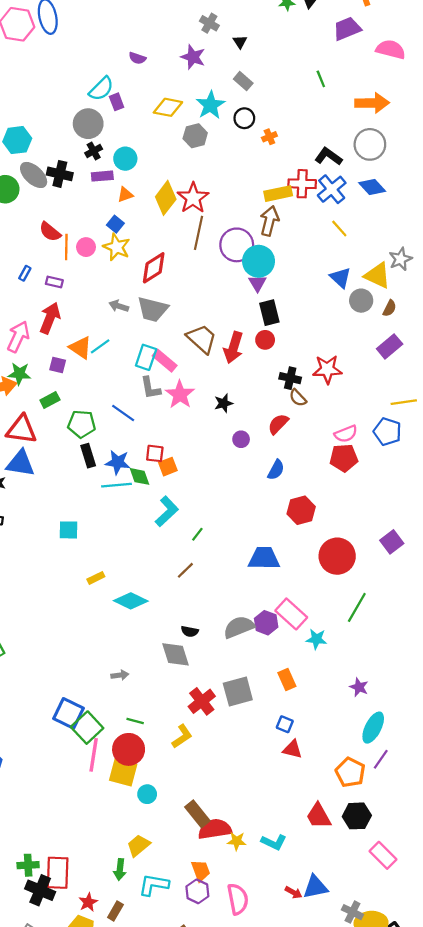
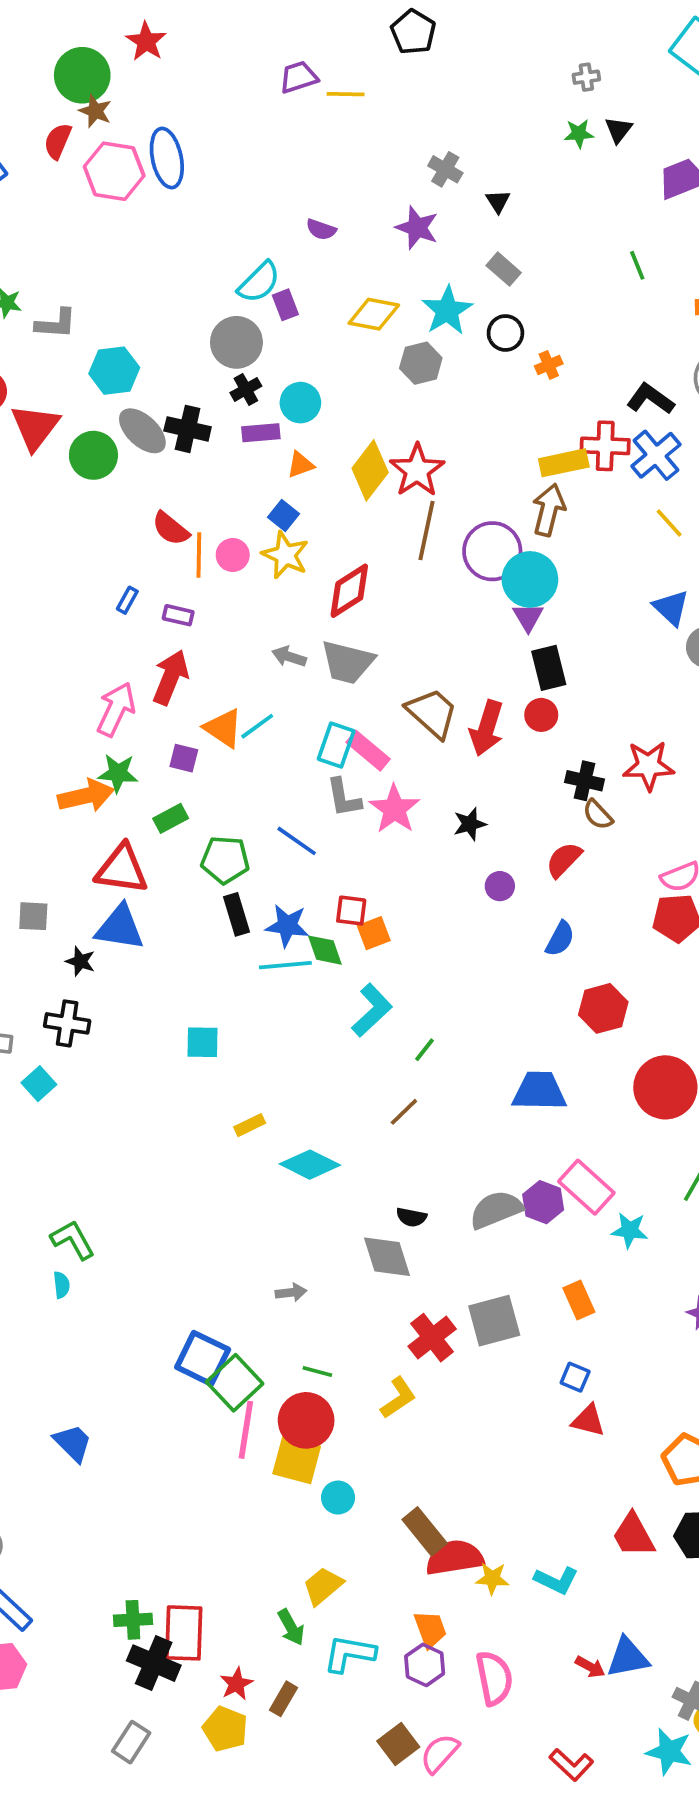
green arrow: (120, 870) -> (291, 1627), turned -35

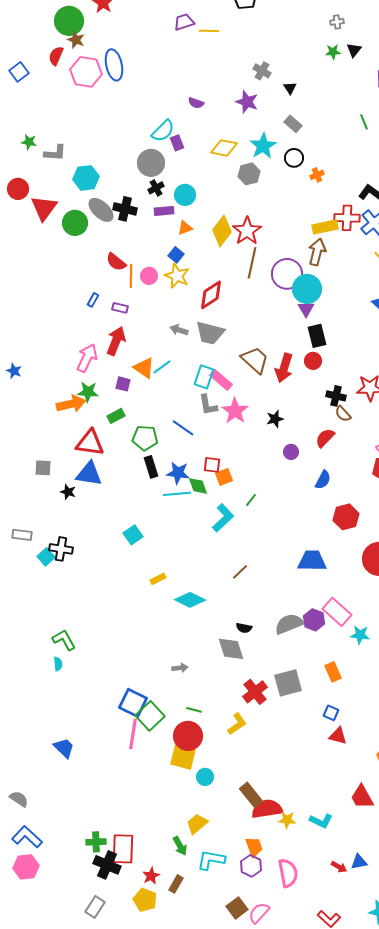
black cross: (67, 1023) -> (61, 549), moved
cyan square: (203, 1042) -> (133, 535), turned -36
green line: (425, 1050) -> (251, 500), moved
pink line: (246, 1430) -> (133, 734), moved
blue triangle: (628, 1657) -> (359, 862), size x0.7

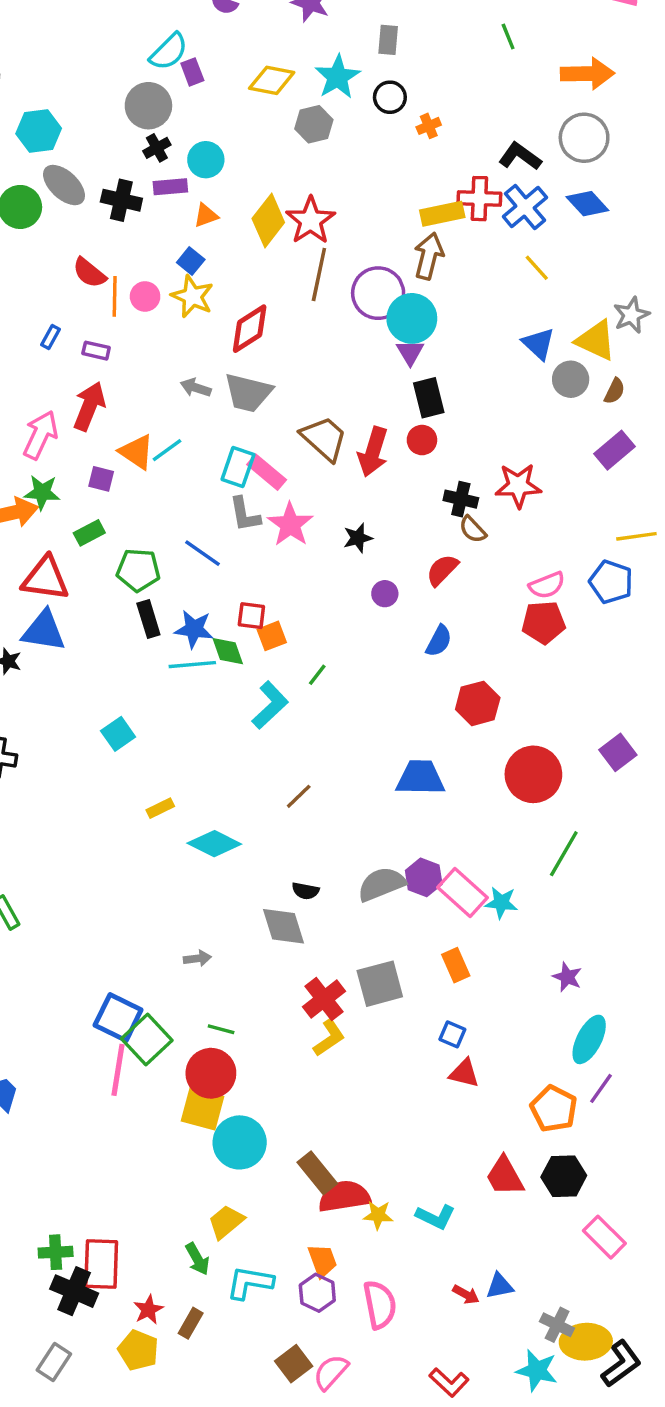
gray rectangle: (293, 124) -> (388, 40), turned 54
black cross: (125, 209) -> (121, 200), moved
pink rectangle: (337, 612) -> (463, 893), moved
yellow L-shape: (237, 724) -> (329, 1038), moved
cyan circle: (205, 777) -> (240, 1142), size x1.8

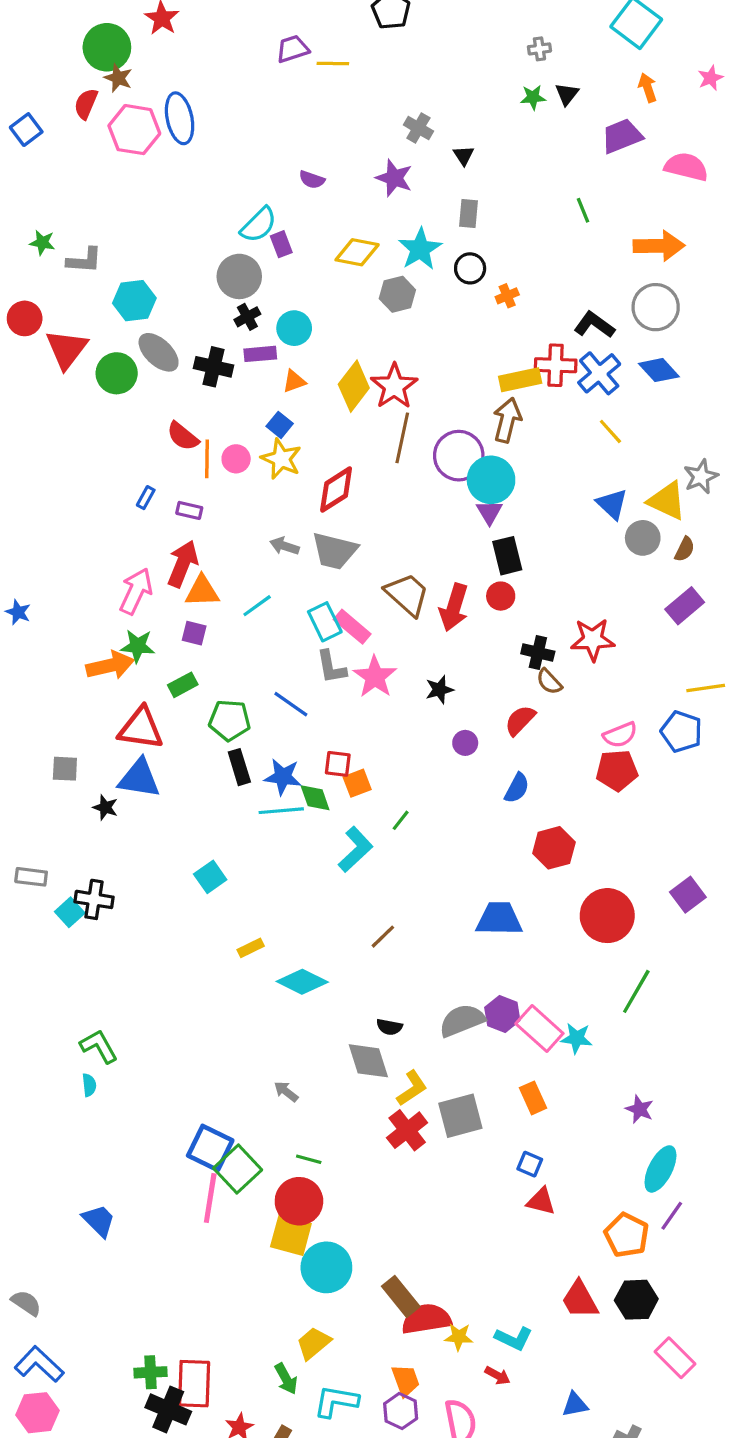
orange triangle: (137, 452) -> (202, 591), moved, turned -36
cyan rectangle: (238, 467) -> (325, 622), turned -45
gray arrow: (197, 958) -> (286, 1091), turned -135
yellow L-shape: (329, 1038) -> (412, 1088), moved
red arrow: (466, 1294) -> (497, 1376), moved

